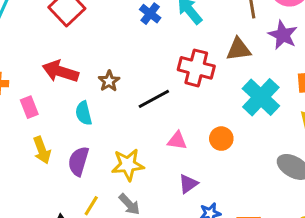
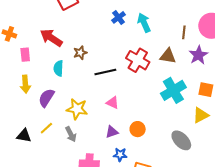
orange circle: (221, 139) -> (138, 129), moved

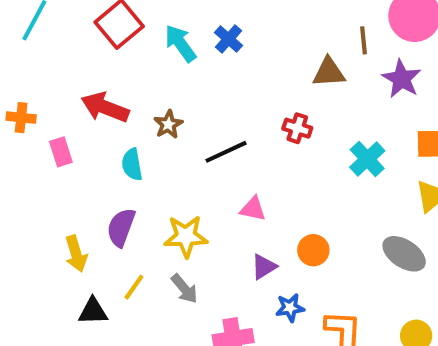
cyan arrow: (144, 23) -> (180, 43), moved
brown triangle: (168, 56) -> (329, 72), moved
red cross: (138, 60) -> (297, 128), moved, size x0.6
yellow arrow: (25, 84) -> (76, 254), moved
cyan cross: (173, 90) -> (367, 159), size x0.7

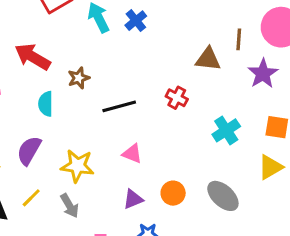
gray ellipse: (404, 254) -> (223, 196), moved

